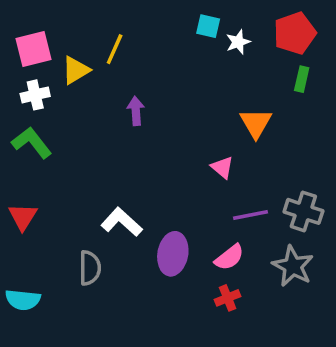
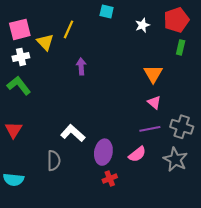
cyan square: (208, 26) -> (107, 11), moved
yellow triangle: (76, 70) -> (45, 42), turned -42
pink triangle: (222, 167) -> (154, 102), moved
red cross: (228, 298) -> (110, 179), moved

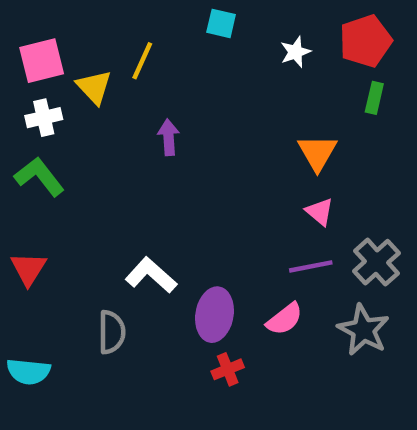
gray cross: (182, 127) -> (376, 262), turned 30

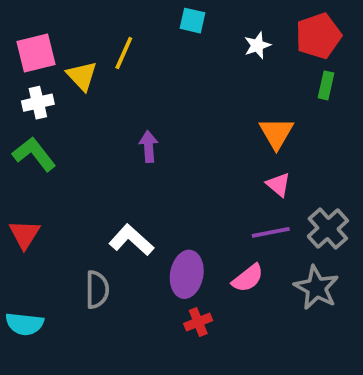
purple arrow: (169, 137) -> (149, 146), moved

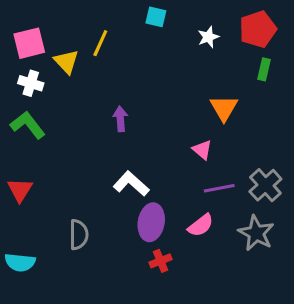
white cross: (38, 103) -> (31, 83), turned 30
pink triangle: (278, 185) -> (202, 150), moved
white L-shape: (131, 240) -> (131, 184), moved

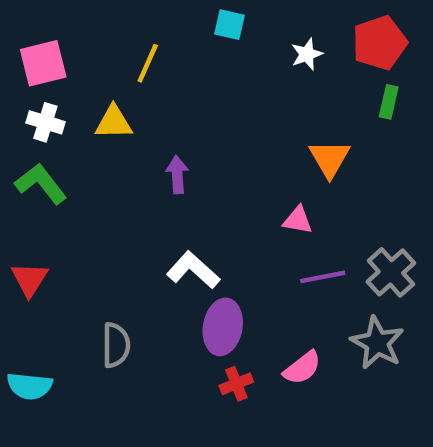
yellow triangle: (66, 62) -> (114, 122), moved, turned -48
pink triangle: (202, 150) -> (298, 220), turned -30
pink semicircle: (201, 225) -> (302, 368), moved

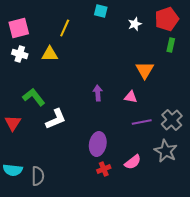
purple arrow: (177, 175) -> (98, 93), moved
green L-shape: (41, 184) -> (34, 97), moved
white L-shape: (193, 270) -> (56, 119), moved, turned 115
gray semicircle: (116, 345) -> (38, 176), moved

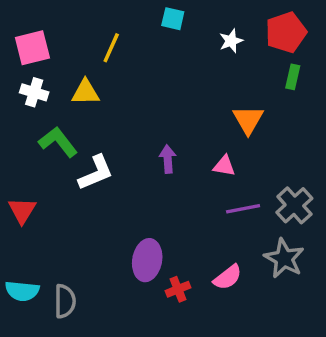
green L-shape: (34, 97) -> (58, 142), moved
white L-shape: (56, 119) -> (96, 173), moved
purple ellipse: (98, 144) -> (147, 260), moved

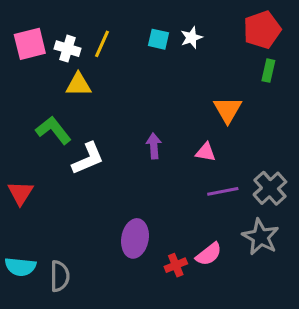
cyan square: (173, 19) -> (159, 39), moved
white star: (231, 41) -> (191, 38), moved
white cross: (34, 92) -> (67, 49), moved
red cross: (178, 289) -> (176, 265), moved

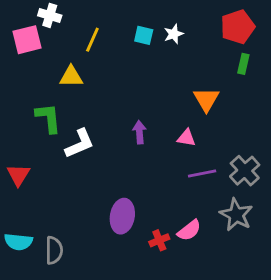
white cross: (67, 49) -> (50, 15), moved
green L-shape: (53, 130) -> (48, 118), turned 32

